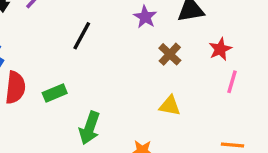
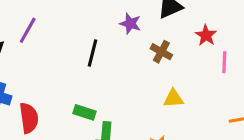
black line: (82, 36) -> (93, 53), moved
green rectangle: (55, 93) -> (85, 112), moved, turned 55

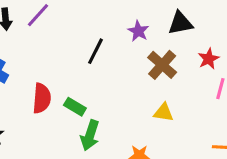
brown cross: (161, 52) -> (162, 65), size x1.4
red semicircle: (29, 118) -> (42, 98), moved

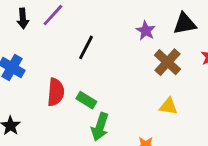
black line: (96, 51) -> (86, 47), moved

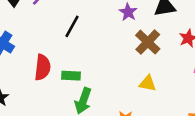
green rectangle: (86, 100) -> (71, 76), turned -30

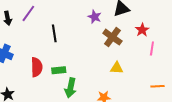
black line: (72, 26) -> (54, 33), turned -30

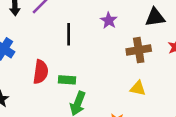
purple star: (95, 17) -> (109, 20), moved
brown cross: (112, 37) -> (139, 50), turned 36

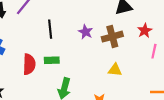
purple star: (109, 20) -> (86, 32), moved
green rectangle: (67, 80) -> (52, 60), moved

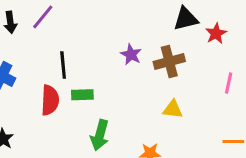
black line: (50, 29) -> (63, 65), moved
red star: (145, 31) -> (216, 33), moved

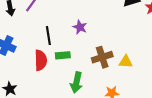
purple star: (131, 54) -> (80, 27), moved
brown cross: (169, 62) -> (102, 57), moved

